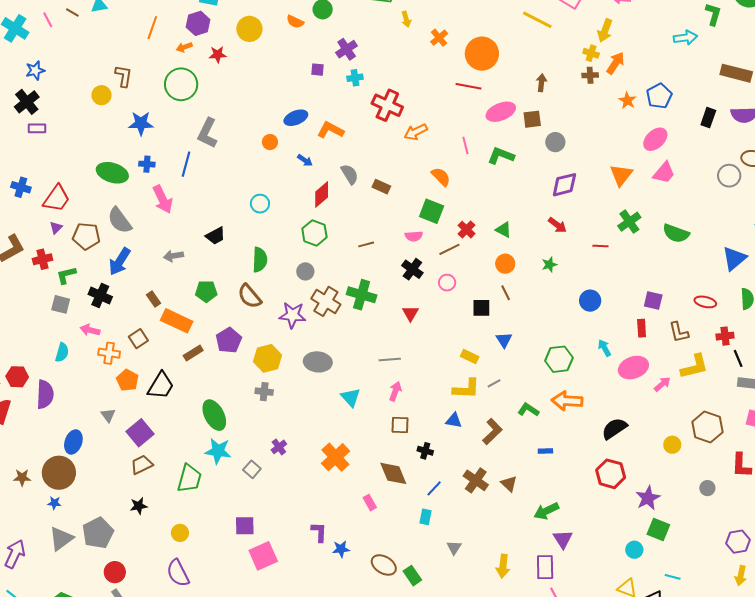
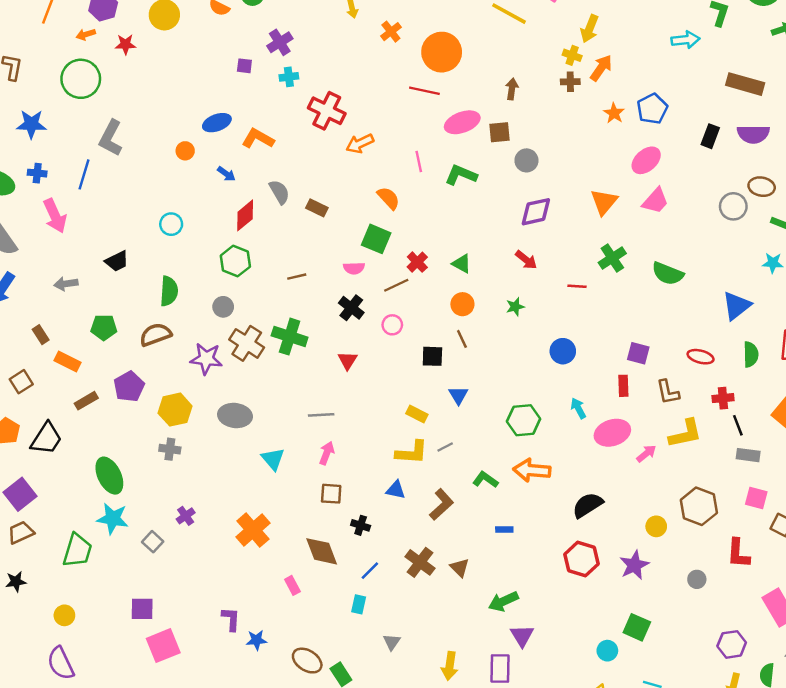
brown semicircle: (249, 296) -> (156, 335), turned 108
orange rectangle: (177, 321) -> (67, 362), size x0.7
purple star: (648, 498) -> (634, 565), moved

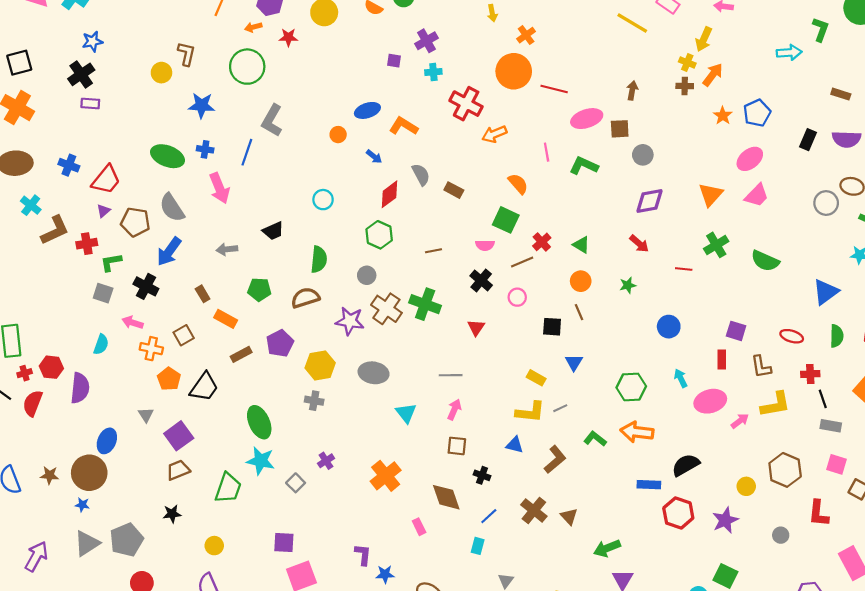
orange circle: (442, 52) -> (514, 71), moved
brown rectangle: (745, 84) -> (841, 94), size x0.6
blue rectangle: (504, 530) -> (649, 485), moved, size x1.5

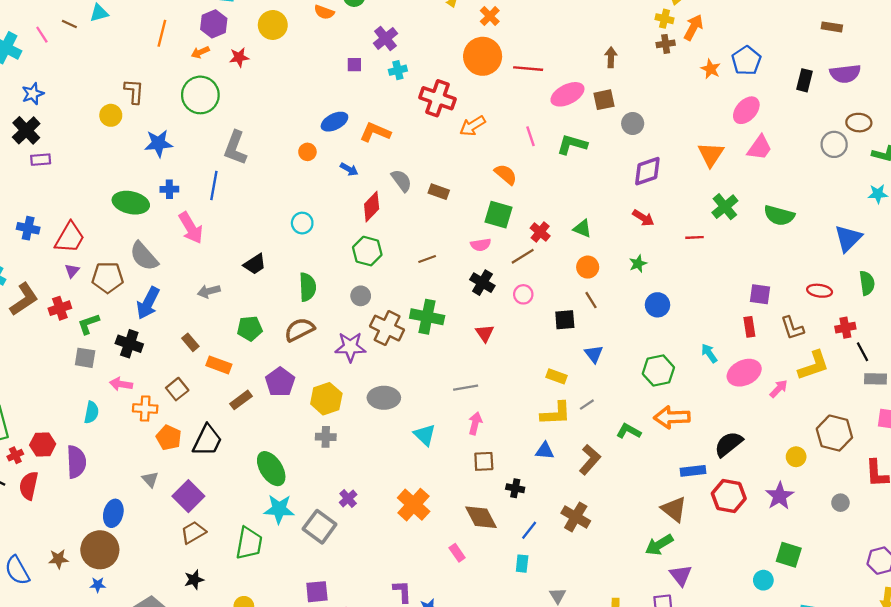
blue circle: (669, 327) -> (657, 305), moved
gray square: (296, 483) -> (320, 527), size x1.6
brown triangle: (569, 516) -> (674, 509), moved, size x1.4

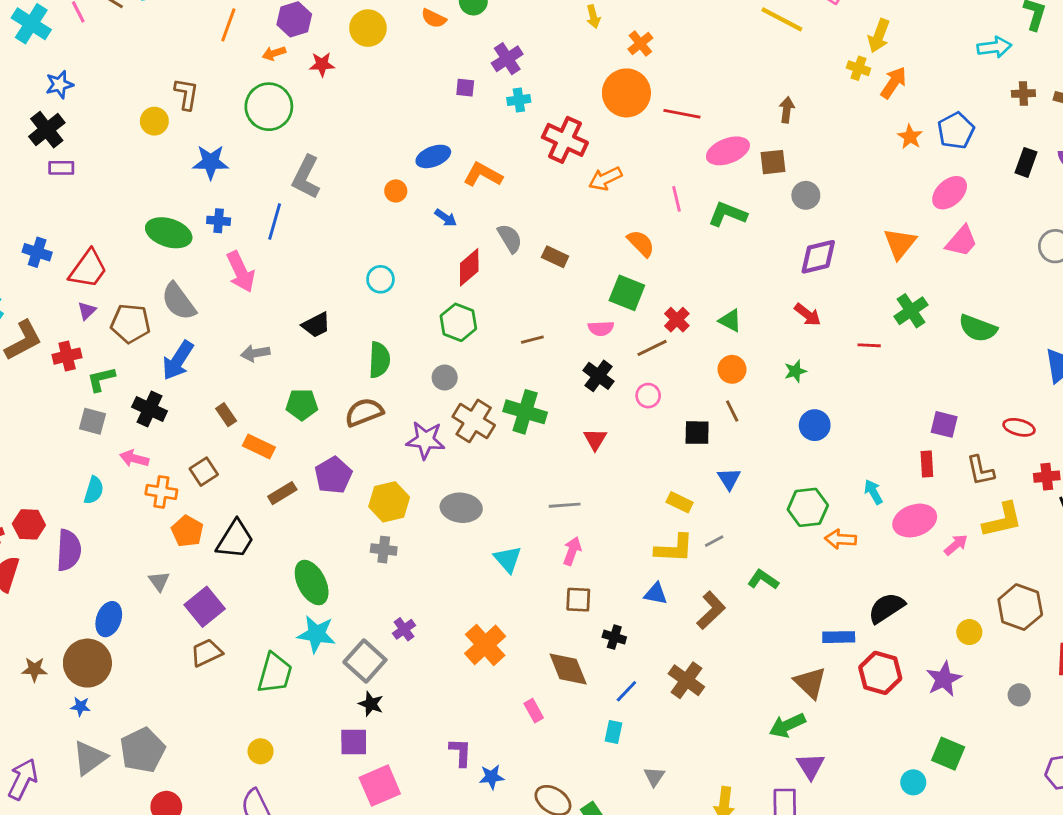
brown cross: (666, 44) -> (1023, 93), moved
orange arrow: (672, 417) -> (841, 539), moved, size x0.7
black star: (194, 580) -> (371, 704), moved, turned 30

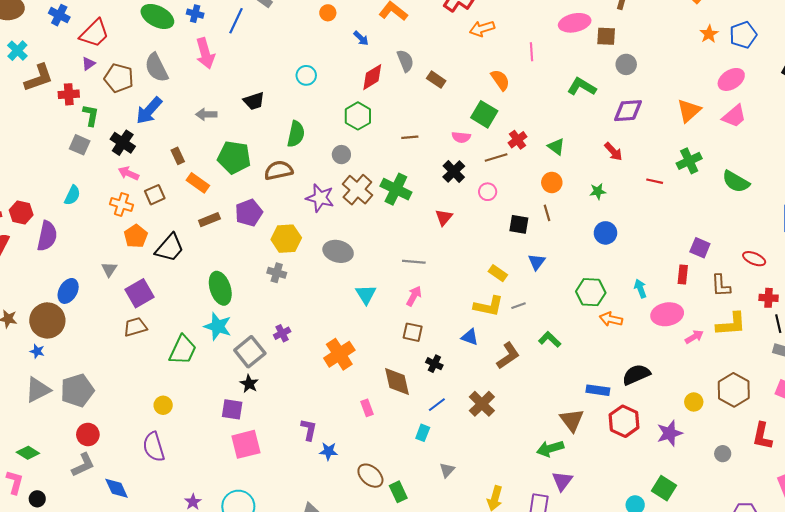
green L-shape: (727, 214) -> (582, 87), moved
green L-shape: (101, 379) -> (91, 115), turned 105
green pentagon: (302, 405) -> (234, 157), size x1.4
pink arrow: (134, 458) -> (129, 173), moved

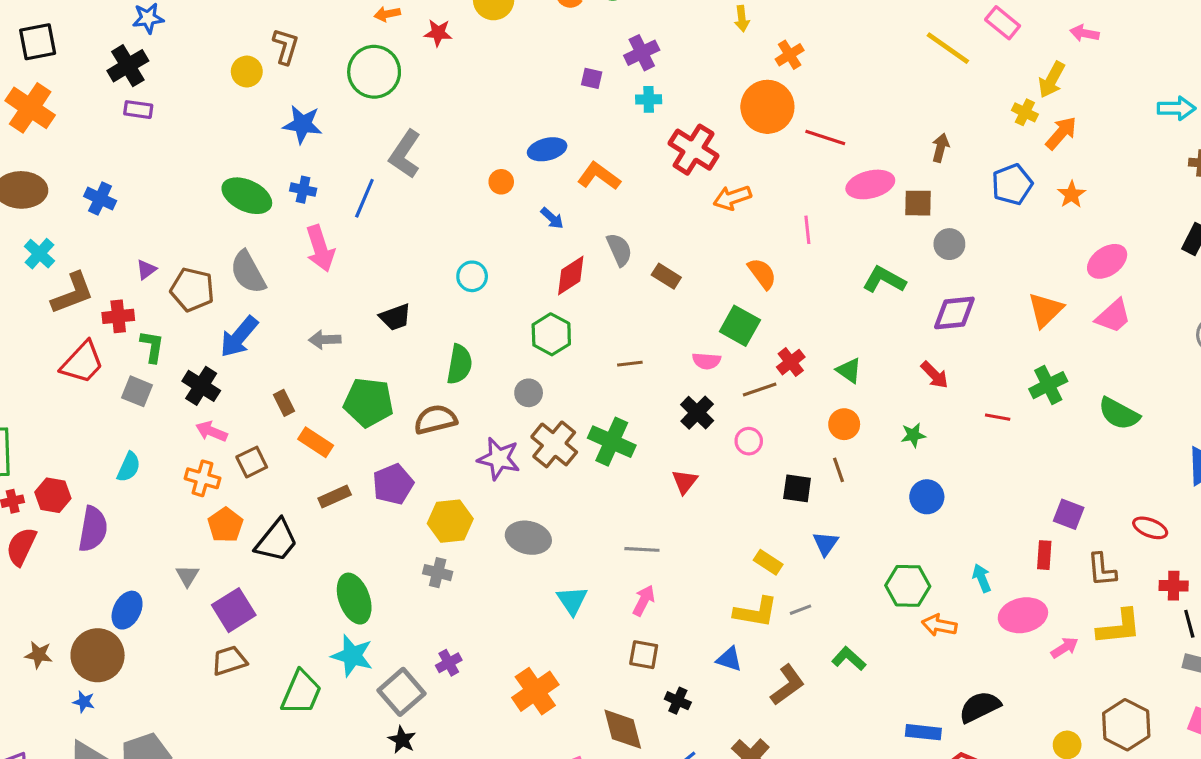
red trapezoid: (94, 33) -> (82, 363), moved
blue pentagon: (743, 35) -> (1012, 184), moved

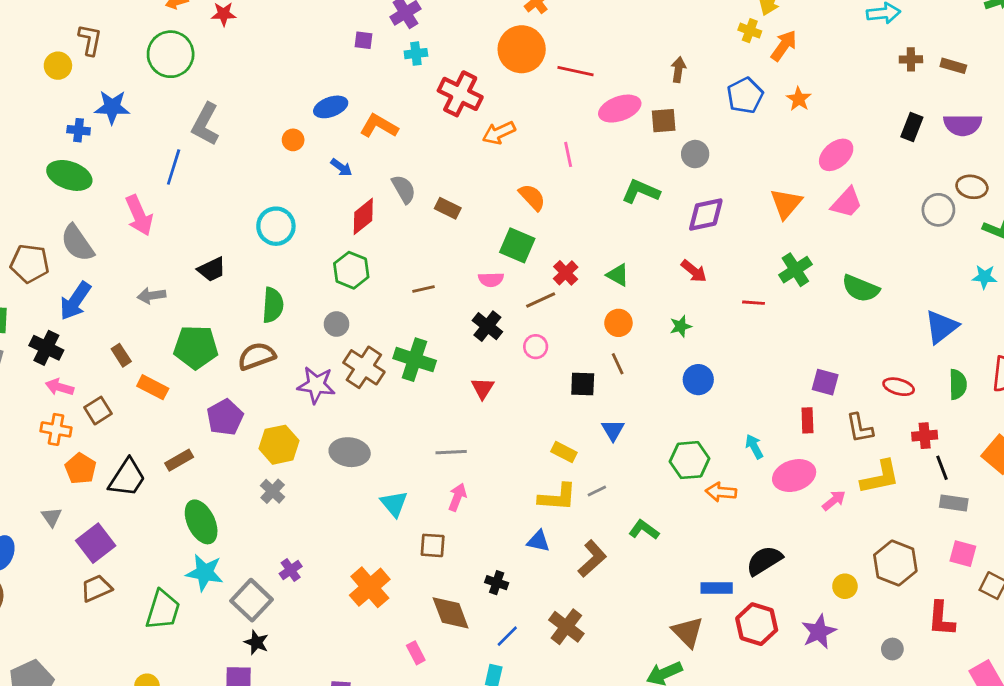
blue cross: (303, 190) -> (79, 130), moved
cyan circle: (472, 276) -> (276, 226), size x1.4
brown rectangle: (335, 496) -> (179, 460), moved
gray cross: (438, 573) -> (273, 491), turned 35
brown square: (644, 655) -> (433, 545), moved

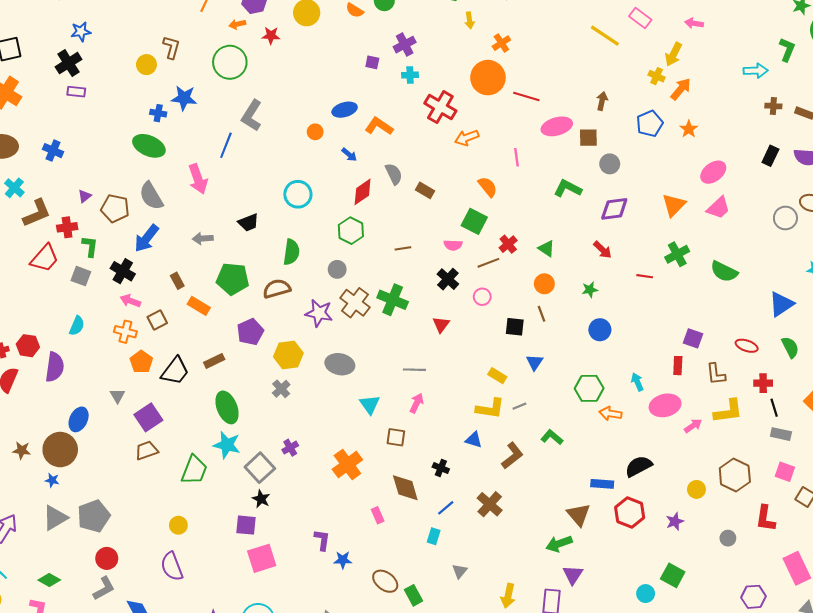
green semicircle: (958, 384) -> (790, 347), turned -30
purple star: (819, 632) -> (675, 521), size x0.7

